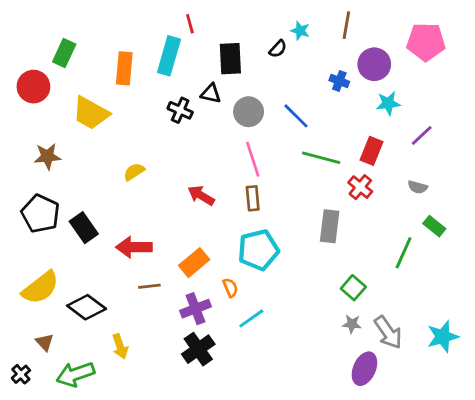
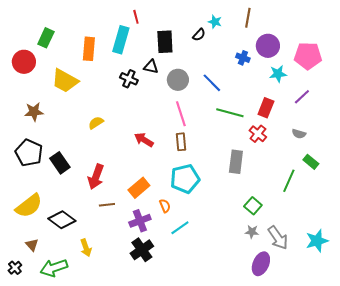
pink pentagon: (426, 42) -> (308, 56), moved
red arrow: (134, 247) -> (96, 177), turned -70

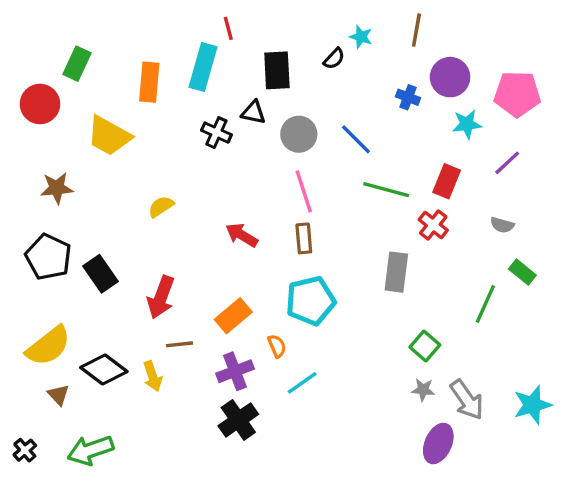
brown triangle: (32, 245) -> (58, 395), moved
yellow arrow: (86, 248) -> (153, 376), moved

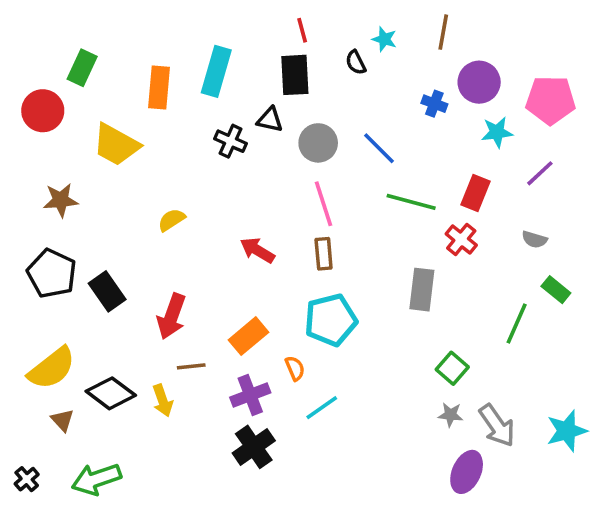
red line: (228, 28) -> (302, 30), moved
black semicircle: (334, 59) -> (356, 62), turned 110

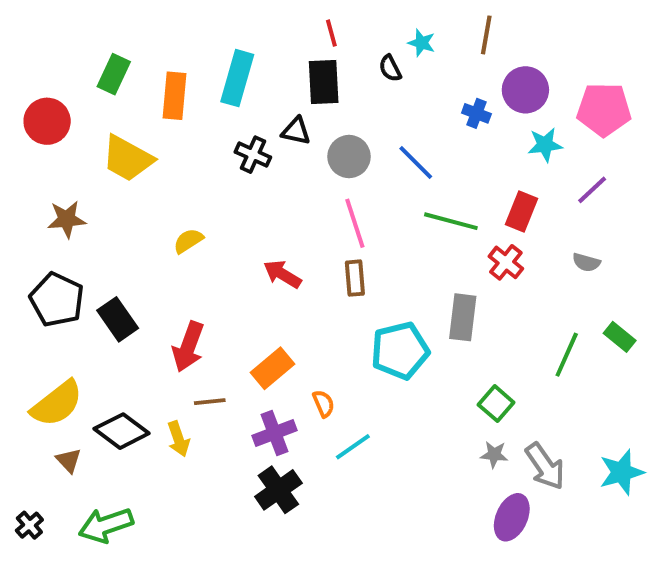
green rectangle: (82, 68) -> (114, 74), moved
green rectangle: (556, 290) -> (620, 337), moved
cyan pentagon: (331, 320) -> (400, 351), moved

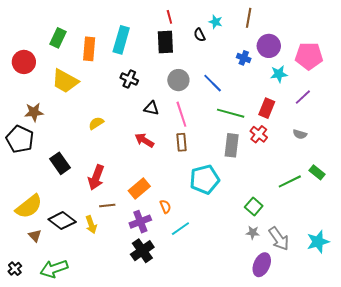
black triangle: (296, 131) -> (151, 108), moved
black pentagon: (57, 300) -> (20, 139), moved
gray rectangle: (463, 317) -> (232, 145), moved
green line: (567, 355) -> (290, 181), turned 40

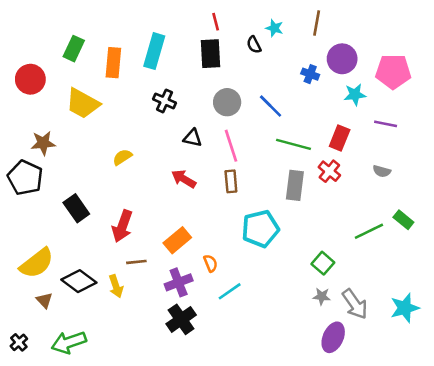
purple line: (303, 97) -> (386, 124), turned 54

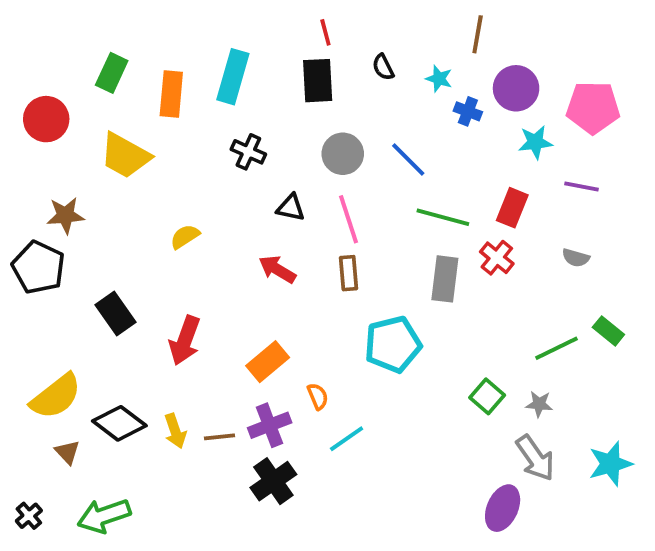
cyan star: (274, 28) -> (439, 79), moved
brown line: (136, 262) -> (219, 437), moved
gray star: (322, 296) -> (539, 404), moved

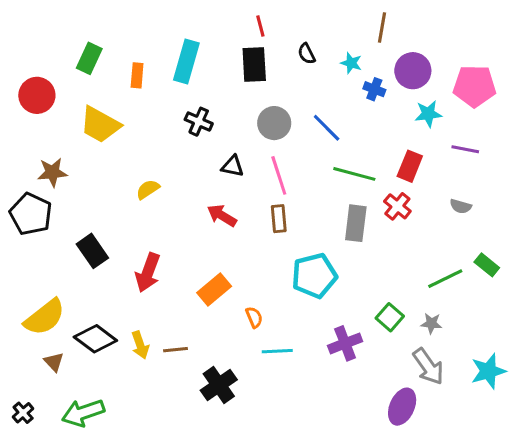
orange rectangle: (171, 94) -> (137, 75), size x0.7
purple cross: (270, 425) -> (345, 343), moved
cyan line: (347, 439) -> (277, 351), turned 32

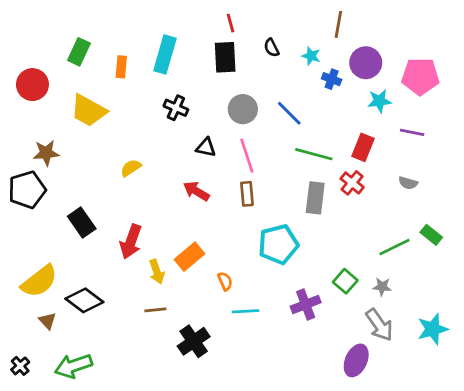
black pentagon: (31, 214) -> (27, 190), turned 30
yellow arrow: (140, 345) -> (157, 272), moved

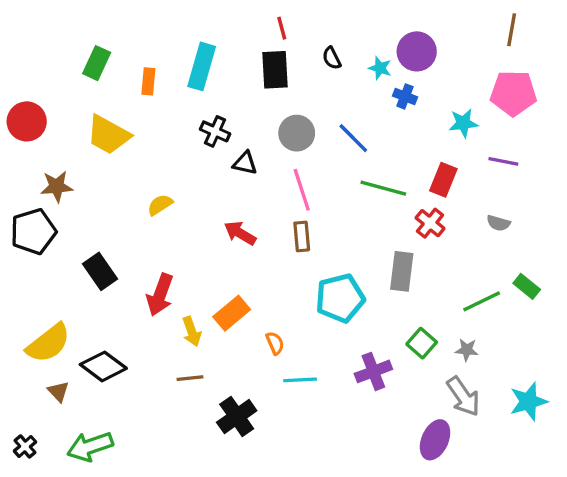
brown line: (338, 24) -> (512, 30), moved
purple circle: (366, 63) -> (417, 51), moved
red circle: (32, 85) -> (27, 121), moved
black triangle: (206, 147) -> (245, 163), moved
gray rectangle: (315, 198) -> (402, 271), moved

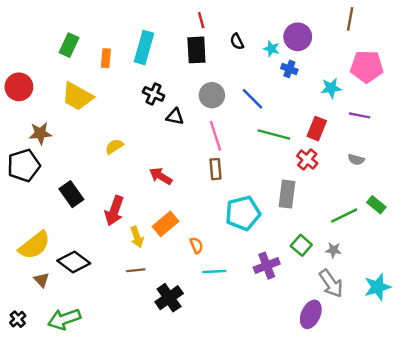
brown line: (512, 30) -> (350, 19), moved
red arrow: (240, 233) -> (161, 176), moved

